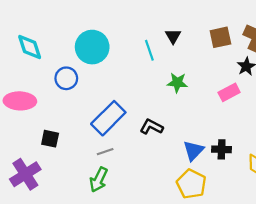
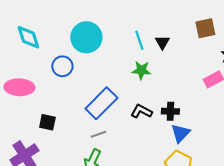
black triangle: (173, 36) -> (162, 42), moved
green star: (177, 83) -> (141, 70), moved
black cross: (222, 149) -> (170, 111), moved

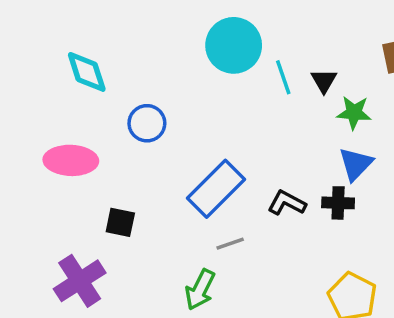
cyan circle: (86, 37) -> (234, 45), moved
green star: (141, 70) -> (354, 113), moved
blue triangle: (180, 133) -> (356, 164), moved
gray line: (98, 134) -> (230, 244), moved

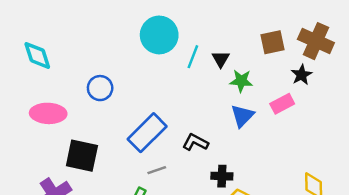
cyan diamond: (87, 72) -> (37, 55), moved
cyan line: (283, 77) -> (193, 57), turned 40
black cross: (338, 203) -> (222, 176), moved
black square: (120, 222) -> (82, 156), size x1.6

